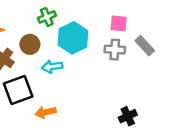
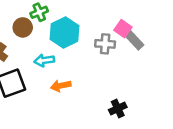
pink square: (119, 23) -> (123, 29), moved, turned 30
brown circle: (30, 44) -> (23, 27), moved
orange arrow: (46, 112) -> (61, 86), moved

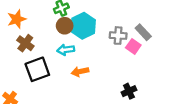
brown circle: (23, 27) -> (65, 26), moved
pink square: (123, 29) -> (133, 46), moved

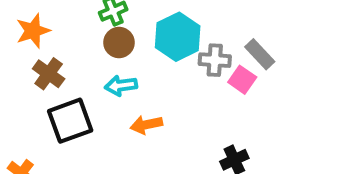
cyan hexagon: (83, 26) -> (178, 37), moved

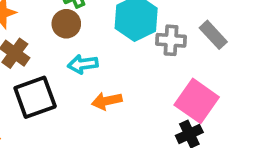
brown circle: (119, 43) -> (66, 24), moved
pink square: (242, 80) -> (197, 101), moved, size x1.6

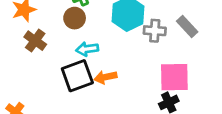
black square: (35, 97) -> (77, 76), moved
pink square: (197, 101) -> (174, 77), turned -36

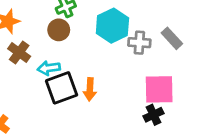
cyan arrow: (87, 49) -> (49, 68), moved
orange arrow: (105, 77) -> (90, 89), turned -75

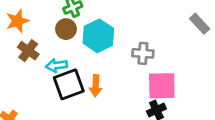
cyan hexagon: (112, 26) -> (98, 36), moved
gray rectangle: (172, 38) -> (200, 24), moved
gray cross: (139, 43) -> (143, 53), moved

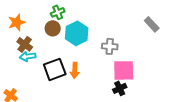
cyan arrow: (57, 65) -> (28, 56), moved

